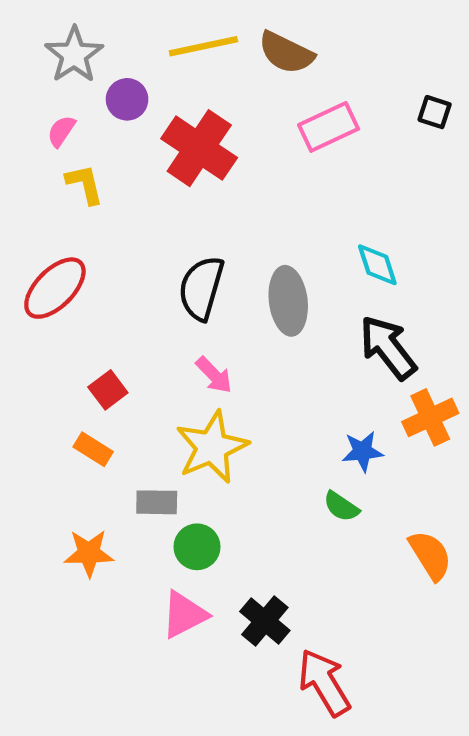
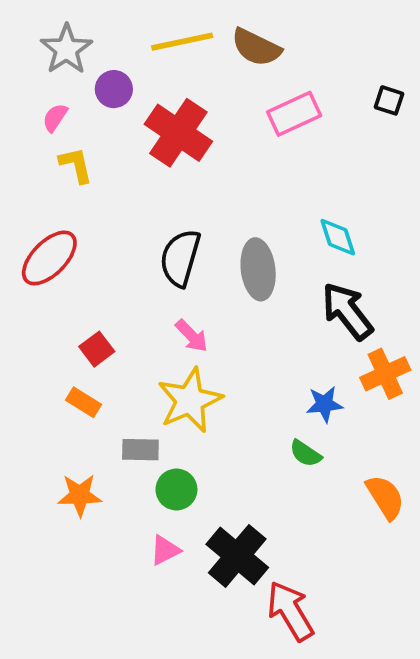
pink triangle: (184, 615) -> (165, 550), size x0.7
black cross: (265, 621) -> (237, 556), size x1.4

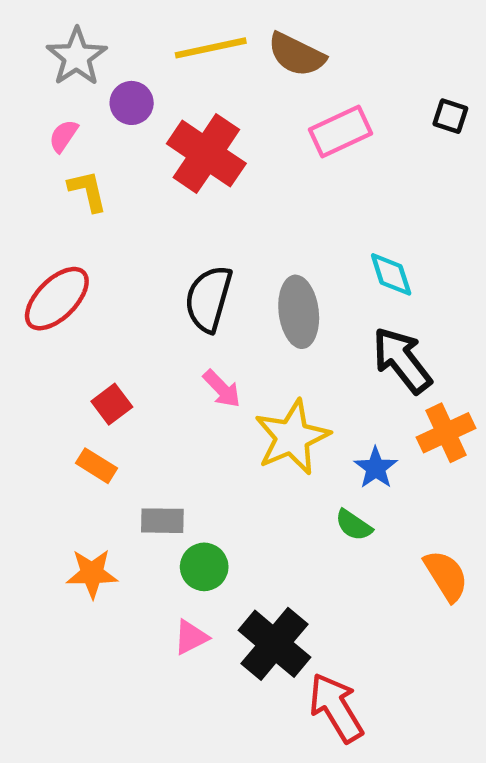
yellow star: (190, 400) -> (292, 437), moved
blue star: (324, 404) -> (376, 468), turned -30

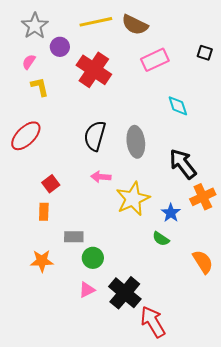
cyan diamond: (391, 274) -> (178, 106), moved
pink arrow: (222, 389) -> (101, 177), turned 138
orange rectangle: (96, 466) -> (44, 212), turned 60

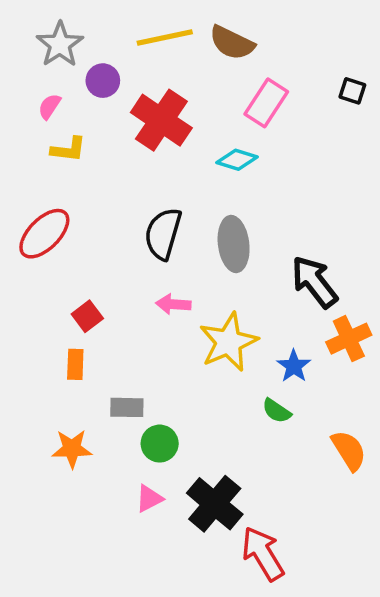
pink rectangle: (155, 60) -> (266, 103), turned -32
yellow L-shape: (40, 87) -> (68, 149), turned 110
cyan diamond: (178, 106) -> (237, 160), moved, turned -55

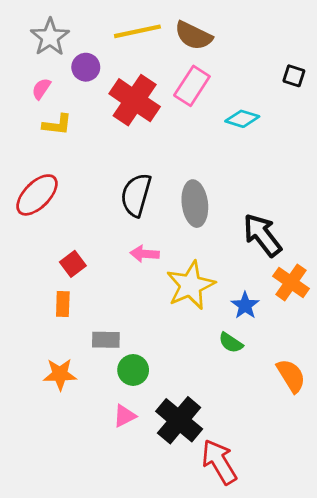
pink rectangle: (266, 103) -> (192, 86), moved
cyan diamond: (237, 160) -> (242, 119), moved
orange cross: (349, 339) -> (291, 282), turned -30

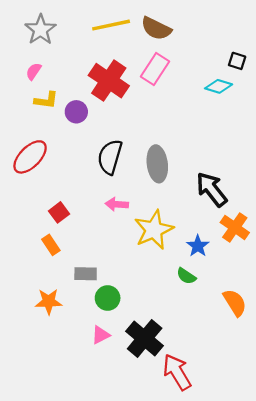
purple circle: (86, 67) -> (76, 112), moved
cyan diamond: (242, 119) -> (219, 86), moved
orange rectangle: (63, 304) -> (51, 245), turned -36

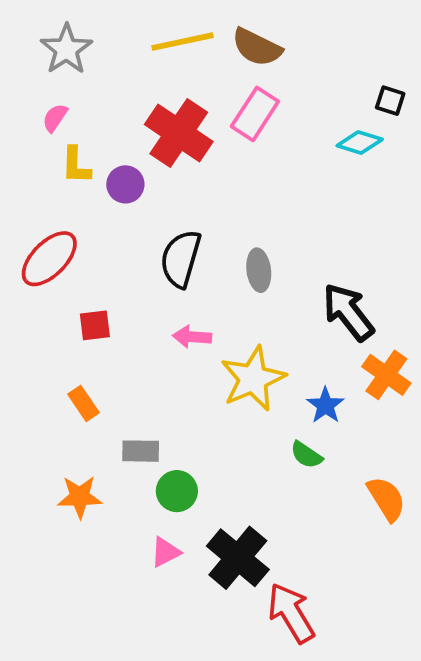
yellow L-shape: (46, 100) -> (76, 165), turned 85
gray ellipse: (157, 164) -> (259, 270), size x0.7
red square: (59, 212) -> (95, 325), moved, turned 30

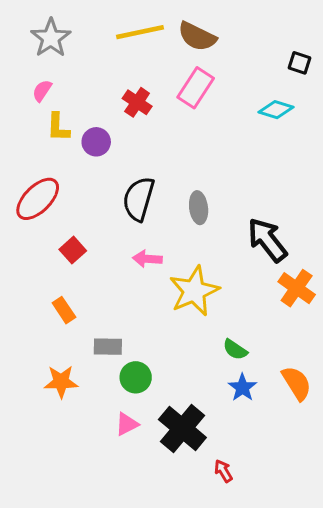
black square: (390, 101) -> (299, 63), moved
red cross: (179, 133) -> (137, 102), size x0.6
red square: (95, 325) -> (73, 250), turned -35
blue star: (325, 405) -> (242, 388), moved
red arrow: (291, 613) -> (223, 471), size x0.5

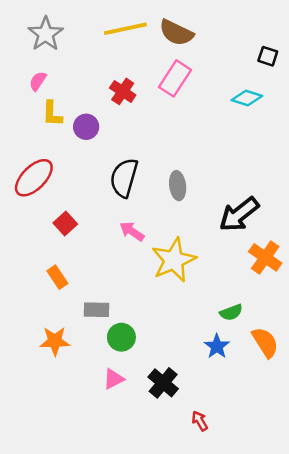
black arrow: (267, 240) -> (239, 214), turned -90
pink arrow: (147, 259) -> (132, 231), turned 30
green semicircle: (235, 350) -> (231, 312), moved, turned -55
black cross: (182, 429) -> (163, 383), size x0.7

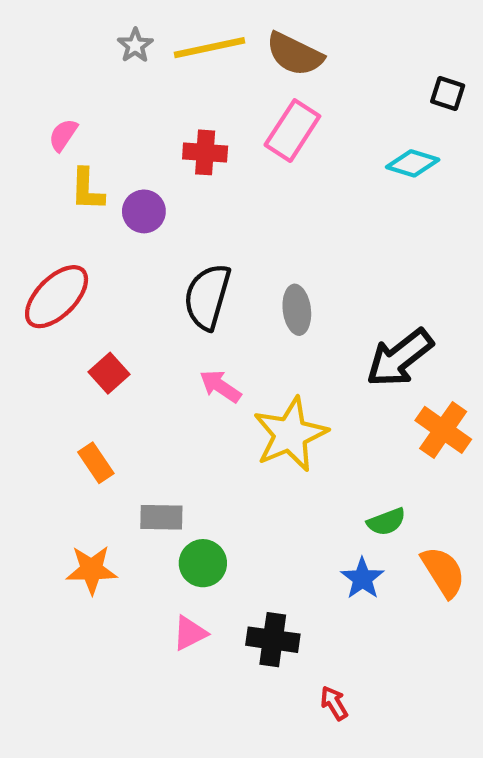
gray star: (46, 34) -> (135, 45), moved, size x0.6
red cross: (123, 91) -> (205, 152), turned -30
black cross: (163, 383) -> (273, 640), turned -32

